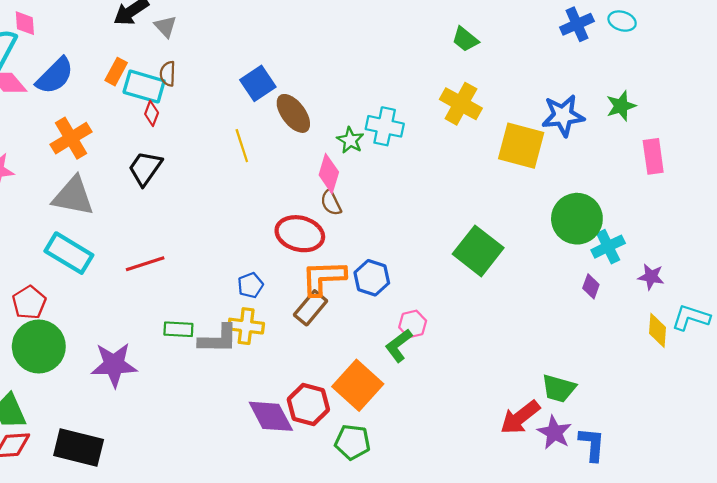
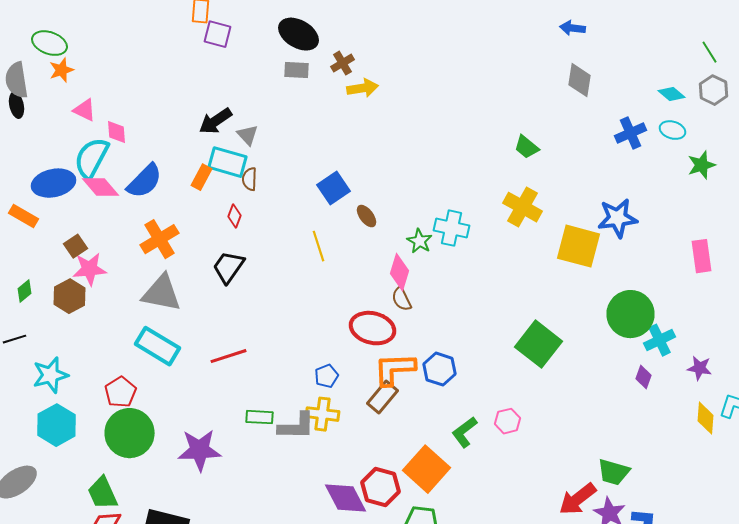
cyan rectangle: (144, 87) -> (228, 162), moved
green star: (621, 106) -> (702, 165), moved
brown ellipse: (293, 113) -> (366, 216), size x0.6
pink hexagon: (413, 324) -> (508, 421), moved

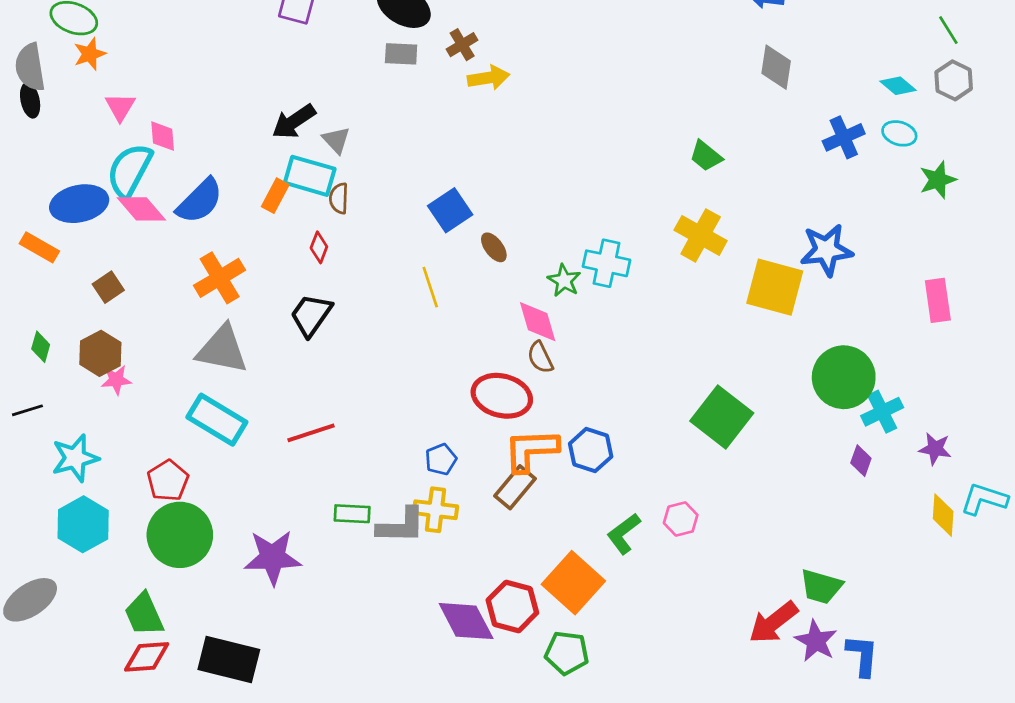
pink triangle: (84, 110) -> (120, 107), turned 35
pink star: (90, 269) -> (116, 380), moved, size x0.7
pink diamond: (400, 272) -> (538, 322), turned -33
green diamond: (24, 291) -> (41, 347), turned -35

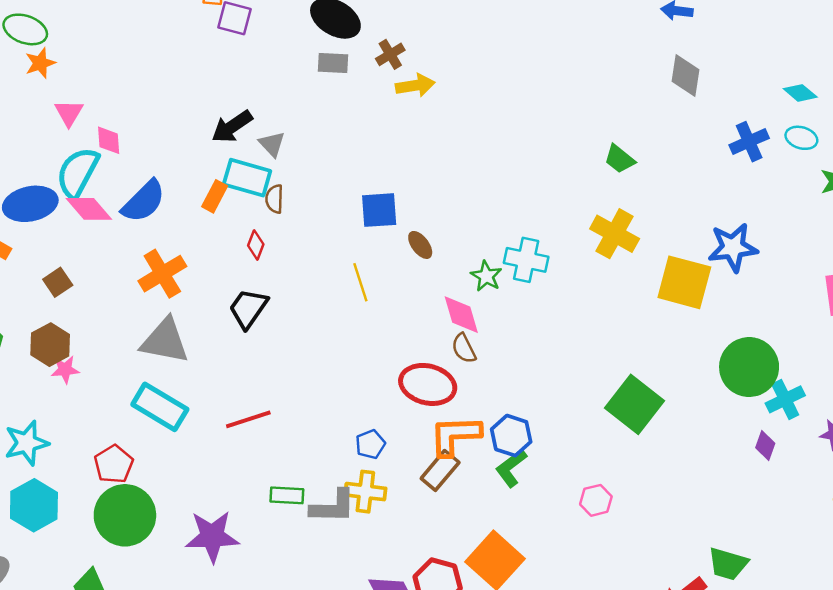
blue square: (450, 210) -> (379, 210), turned 30
green L-shape: (624, 534) -> (511, 468), moved

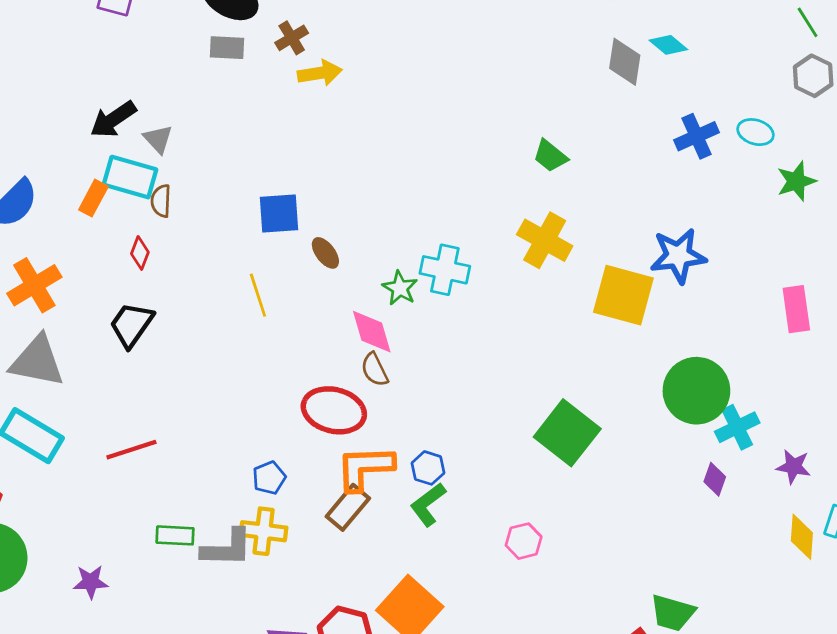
cyan diamond: (800, 93) -> (668, 45), moved
blue hexagon: (511, 436) -> (428, 468), size x0.7
purple star: (212, 536) -> (91, 582), size x0.6

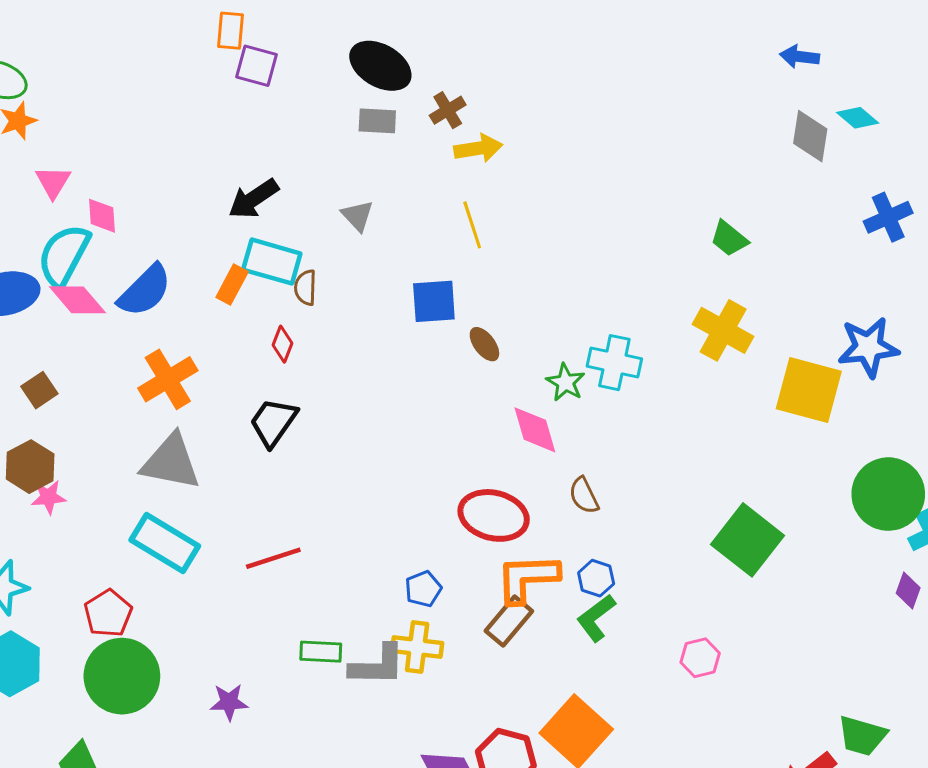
gray triangle: (158, 139) -> (357, 216), moved
yellow line: (258, 295) -> (472, 225), moved
brown semicircle: (375, 370) -> (584, 496), moved

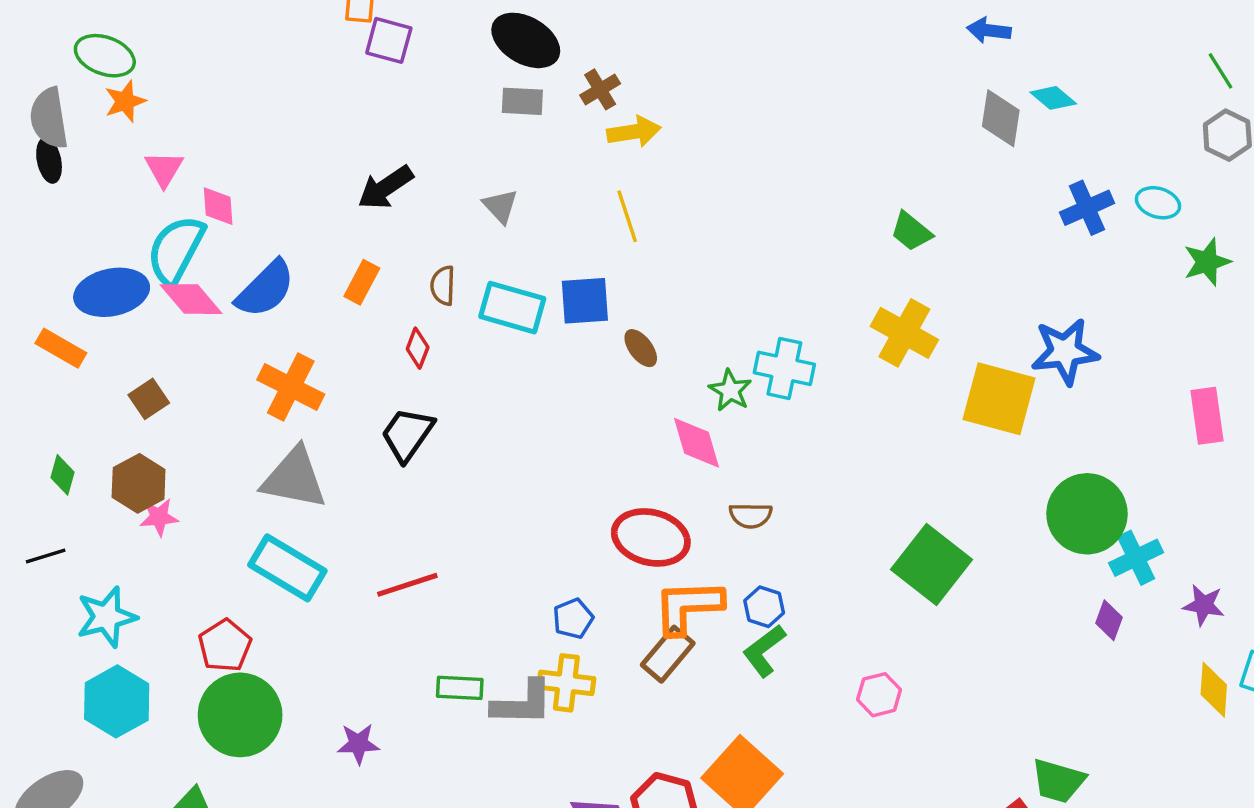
cyan rectangle: (272, 262) -> (512, 308), moved
orange cross: (168, 379) -> (291, 387), turned -32
brown semicircle: (584, 496) -> (751, 515), turned -63

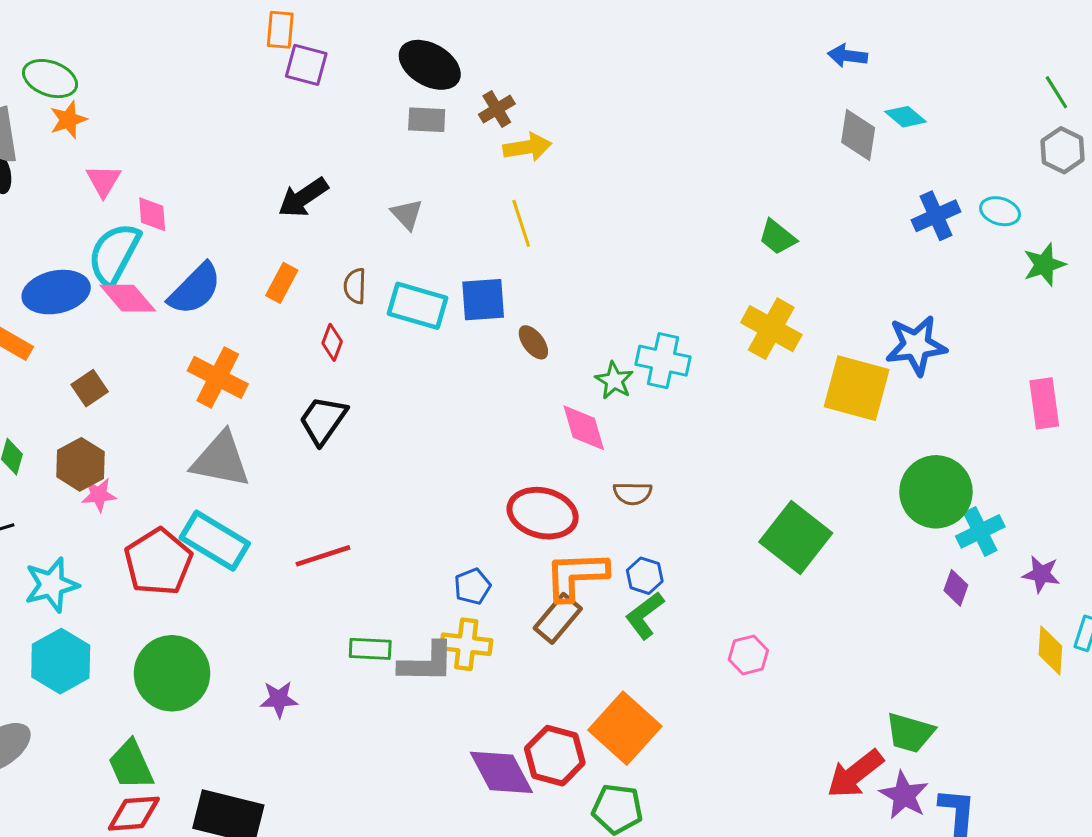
red pentagon: (225, 646) -> (158, 562), moved, size x1.4

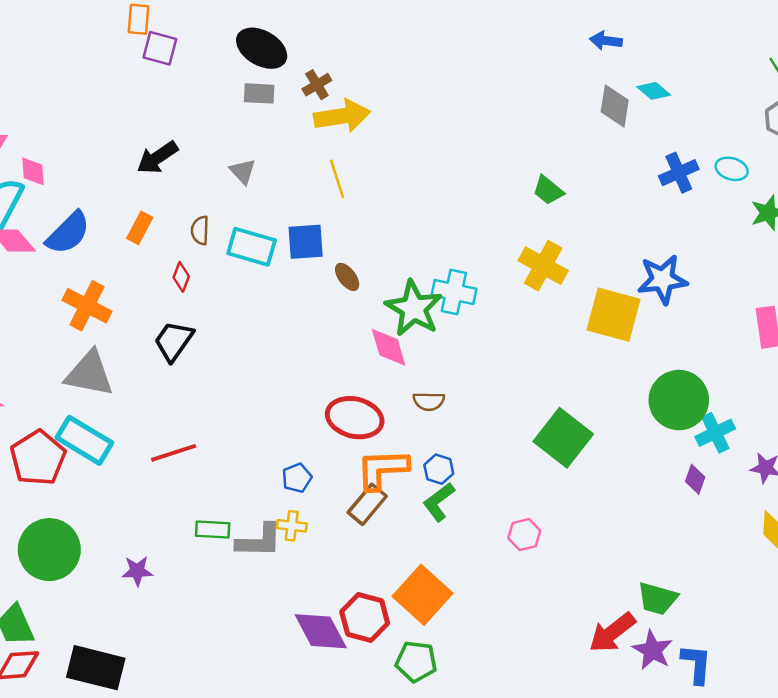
yellow arrow: (527, 147) -> (342, 116), size x1.4
green star: (614, 380) -> (414, 308), size x1.8
yellow cross: (466, 644) -> (292, 526), size x0.7

